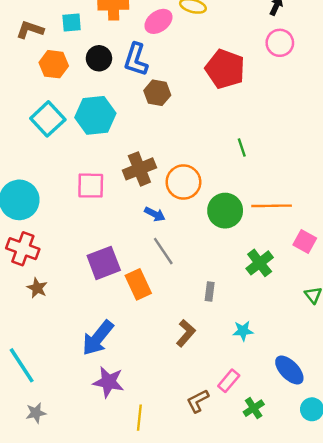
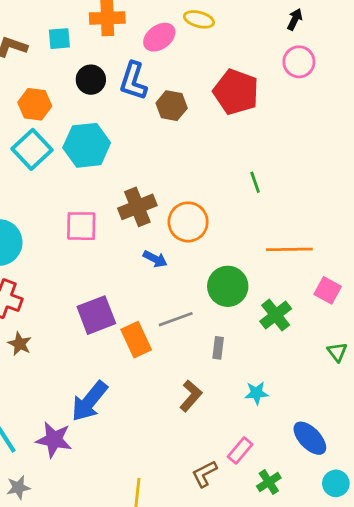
orange hexagon: (54, 64) -> (35, 104), moved
brown hexagon: (157, 93) -> (172, 106), moved
green circle: (225, 211) -> (228, 286), moved
gray line: (163, 251) -> (176, 319), moved, turned -76
purple star: (108, 382) -> (54, 440), moved

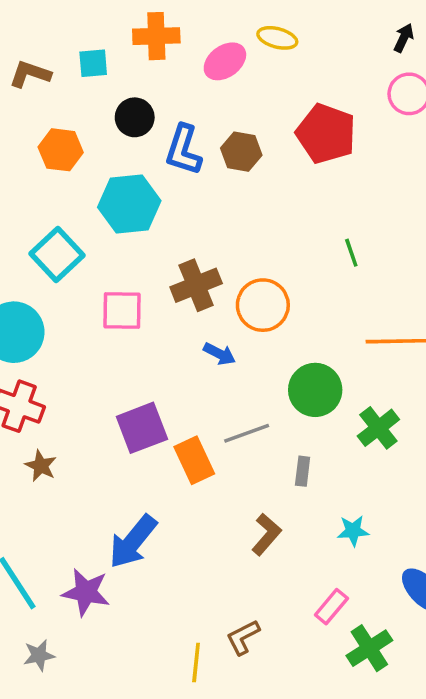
blue L-shape: (133, 81) -> (183, 150), moved
cyan square: (32, 149) -> (57, 255), moved
brown L-shape: (204, 474) -> (243, 637), moved
green cross: (269, 482) -> (369, 648), size x1.4

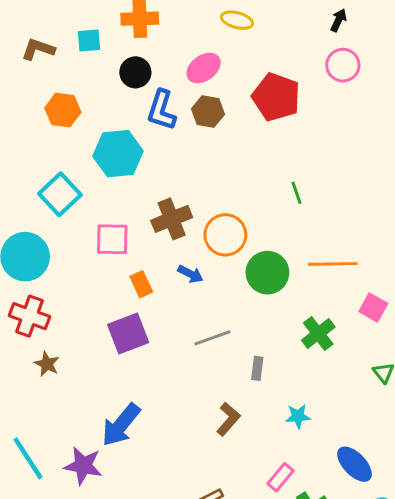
pink ellipse: (225, 61) -> (204, 68), moved
black circle: (135, 117) -> (135, 72), moved
green circle: (315, 390) -> (267, 273), moved
orange rectangle: (194, 460) -> (141, 284), moved, size x0.7

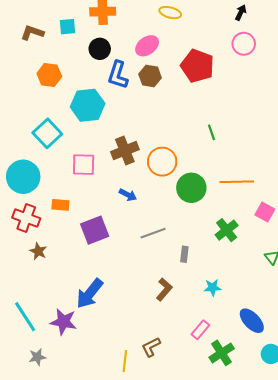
blue arrow: (191, 274) -> (128, 195), moved
orange rectangle: (141, 284) -> (60, 205), moved, turned -60

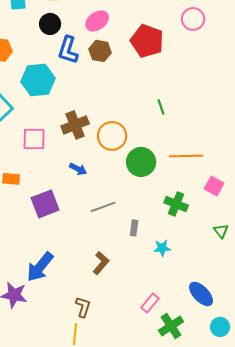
green cross: (227, 230) -> (176, 204), turned -30
cyan star: (212, 287) -> (162, 248), moved
brown L-shape: (164, 290) -> (101, 263), moved
brown L-shape: (151, 347) -> (83, 307), moved, turned 135

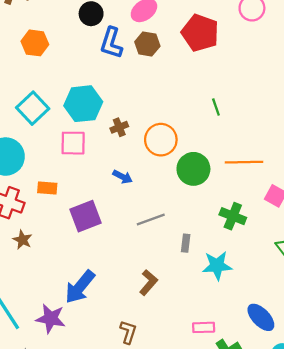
cyan hexagon: (38, 80) -> (83, 104), moved
brown cross: (75, 125) -> (119, 127), size x0.6
cyan star: (162, 248) -> (217, 266), size x1.5
pink rectangle: (150, 303) -> (204, 327), turned 48

